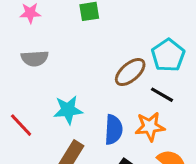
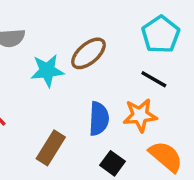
brown ellipse: (130, 72) -> (88, 53), moved
cyan star: (68, 110) -> (47, 71), moved

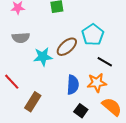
cyan pentagon: (161, 34) -> (93, 35), moved
brown rectangle: (51, 148) -> (33, 102), moved

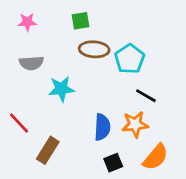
brown ellipse: (67, 47) -> (94, 49), moved, turned 45
orange semicircle: (112, 107) -> (156, 157), turned 90
black square: (81, 111) -> (113, 163), turned 32

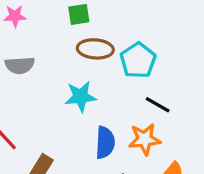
cyan star: (61, 89) -> (81, 97), moved

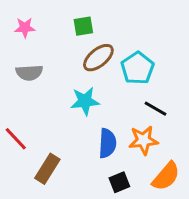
brown ellipse: (95, 49) -> (98, 58), turned -44

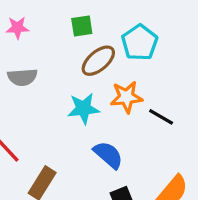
cyan pentagon: (137, 68) -> (140, 43), moved
orange star: (143, 140) -> (126, 97), moved
blue semicircle: (107, 143) -> (108, 155), turned -52

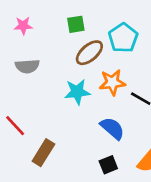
blue semicircle: (108, 155) -> (112, 128), moved

